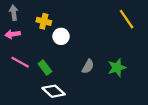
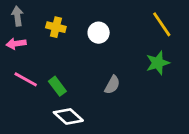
white circle: (61, 36) -> (99, 33), moved
green star: (117, 68) -> (158, 63), moved

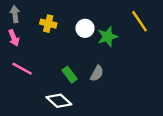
pink arrow: (16, 44) -> (14, 38), turned -105
green star: (158, 63) -> (108, 37), moved
green rectangle: (57, 86) -> (70, 75), moved

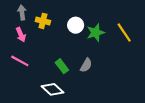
gray arrow: (15, 14) -> (22, 13), moved
yellow line: (140, 21) -> (124, 33), moved
pink arrow: (14, 38) -> (21, 35), moved

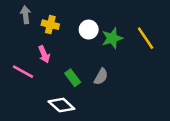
pink arrow: (21, 35) -> (44, 54), moved

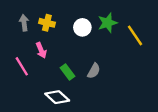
gray arrow: (26, 15) -> (24, 23), moved
green star: (112, 38) -> (108, 23), moved
pink line: (23, 72) -> (22, 66), turned 30

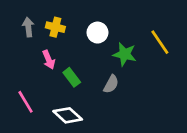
green star: (108, 23) -> (125, 54), moved, turned 30
pink line: (22, 66) -> (26, 102), moved
green rectangle: (67, 72) -> (72, 77), moved

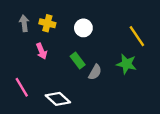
green star: (125, 54) -> (126, 64), moved
green rectangle: (72, 77) -> (78, 60), moved

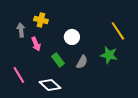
gray arrow: (24, 23) -> (21, 30), moved
white circle: (83, 28) -> (72, 37), moved
green rectangle: (78, 60) -> (58, 60), moved

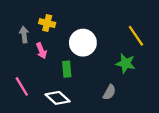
white circle: (72, 37) -> (83, 43), size x1.5
green rectangle: (58, 60) -> (67, 69), turned 32
gray semicircle: (82, 62) -> (109, 92), moved

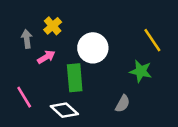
yellow cross: (47, 23) -> (53, 26), turned 35
pink arrow: (41, 51) -> (46, 57), turned -98
green rectangle: (67, 69) -> (75, 78), size x1.5

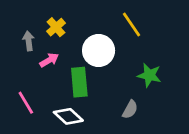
yellow line: (152, 40) -> (131, 24), moved

